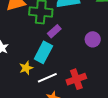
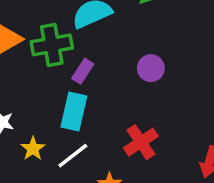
yellow star: (26, 68) -> (33, 149), moved
white line: (47, 78) -> (73, 156), moved

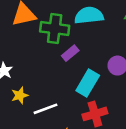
cyan rectangle: (74, 111) -> (88, 83), moved

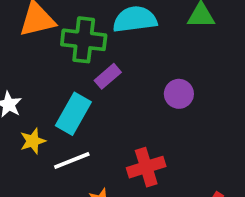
cyan rectangle: (88, 83) -> (73, 114), moved

